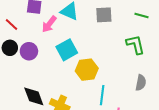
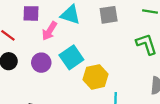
purple circle: (29, 51) -> (41, 63), moved

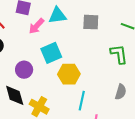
cyan triangle: (70, 15) -> (57, 15), turned -36
purple circle: (41, 63) -> (24, 70), moved

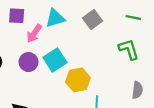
gray square: (91, 22) -> (93, 19), turned -30
purple circle: (24, 70) -> (29, 62), moved

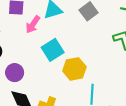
purple circle: (29, 62) -> (15, 73), moved

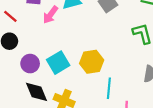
cyan square: (53, 50) -> (58, 63), moved

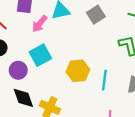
cyan square: (58, 63) -> (40, 55), moved
cyan line: (109, 88) -> (104, 80), moved

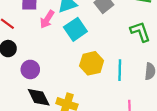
cyan square: (40, 55) -> (75, 29), moved

